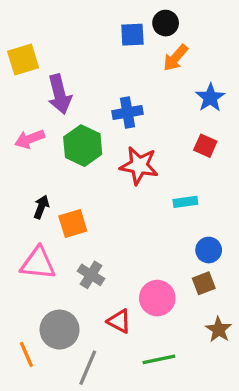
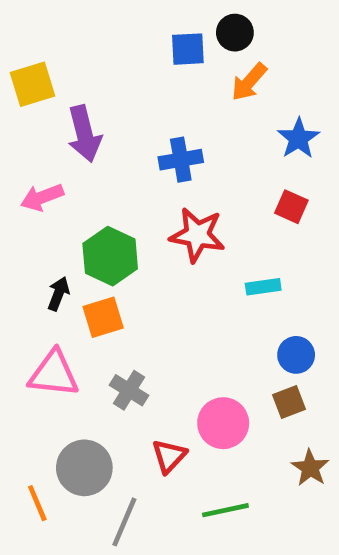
green hexagon: (83, 146) -> (110, 256), moved
red triangle: (119, 321) -> (169, 456), turned 45

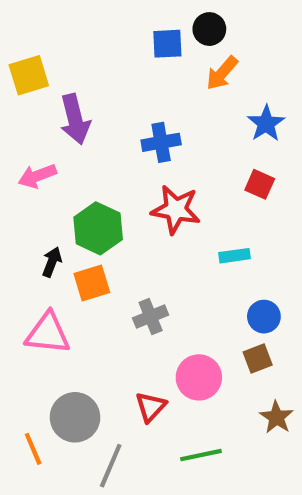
gray cross: (129, 390) -> (151, 317), moved, turned 36

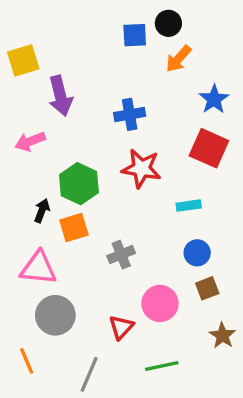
red square: (260, 184) -> (209, 148), size x1.6
blue circle: (264, 317) -> (197, 253), moved
gray circle: (75, 417) -> (55, 315), moved

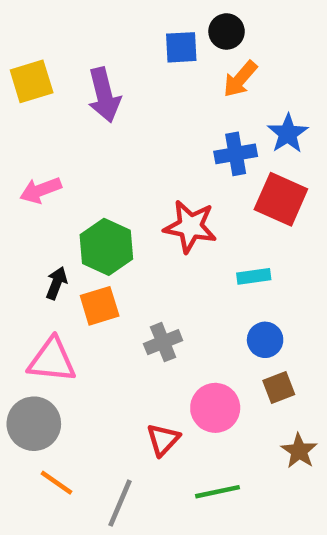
purple arrow: (60, 96) -> (104, 95), moved
blue cross: (130, 114) -> (236, 154), moved
gray circle: (55, 315) -> (34, 424), moved
orange line: (27, 361) -> (56, 483), moved, turned -32

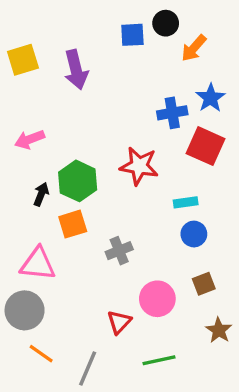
orange arrow: (240, 79) -> (194, 48), moved
black arrow: (56, 283) -> (41, 194), moved
blue circle: (265, 340) -> (194, 234), moved

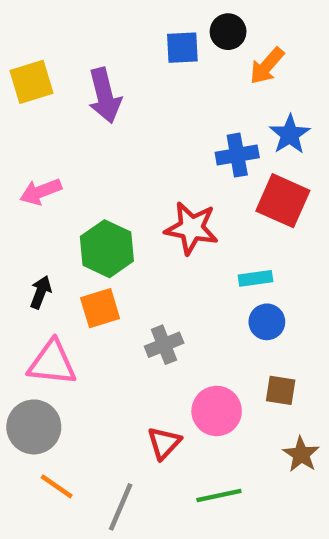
black arrow: (41, 194) -> (41, 292), moved
brown square: (204, 284) -> (281, 390), turned 30

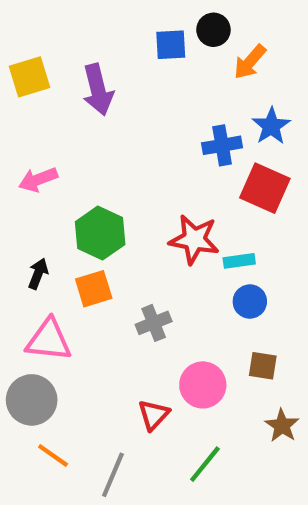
red star: (191, 228) -> (194, 239), moved
green line: (219, 496) -> (205, 464), turned -39

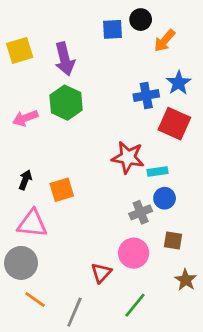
green hexagon: (100, 233) -> (66, 103), moved
gray cross: (154, 323) -> (141, 212), moved

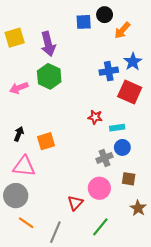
red star: (128, 157) -> (95, 117), size x0.6

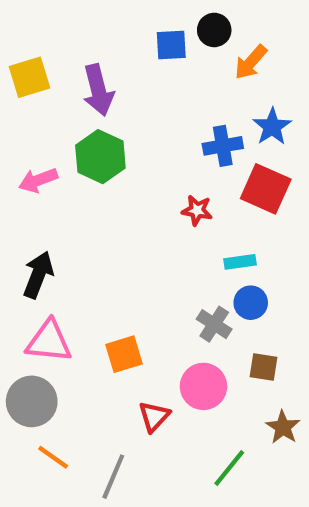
red star: (95, 117) -> (197, 210), moved
black arrow: (19, 134) -> (38, 275), size x1.5
orange square: (46, 141) -> (124, 354), moved
gray cross: (105, 158) -> (214, 324), turned -35
green line: (100, 227) -> (229, 468), moved

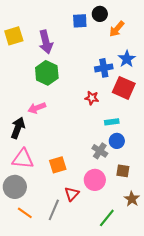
pink arrow: (38, 180) -> (37, 108), moved
gray line: (113, 477) -> (54, 210), moved

